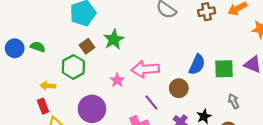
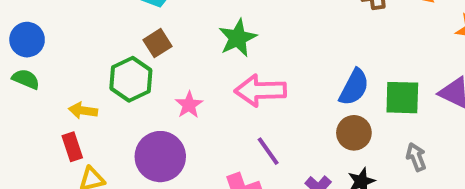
green star: (114, 39) -> (238, 38), moved
green semicircle: (38, 47) -> (26, 79), moved
pink star: (117, 80) -> (189, 105), moved
brown circle: (179, 88) -> (354, 133), moved

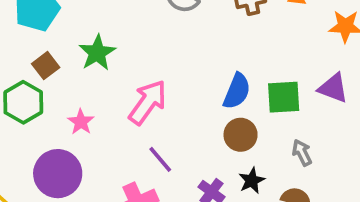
green star: (238, 38) -> (97, 53), moved
pink arrow: (260, 91) -> (148, 102), turned 132

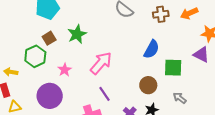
purple triangle: (333, 88) -> (201, 55), moved
blue semicircle: (237, 91) -> (152, 49), moved
gray arrow: (302, 153) -> (180, 98), turned -32

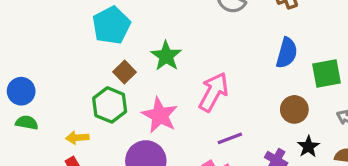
pink star: (65, 70) -> (160, 115), size x1.6
purple line: (105, 94) -> (230, 138), turned -63

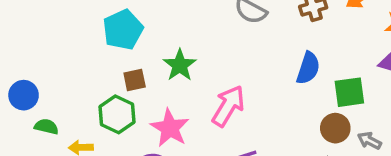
brown square: (125, 72) -> (135, 80), turned 30
brown circle: (294, 109) -> (335, 128), moved
green semicircle: (27, 123) -> (46, 127), moved

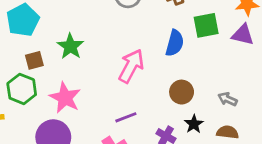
green square: (349, 92) -> (206, 25), moved
pink arrow: (228, 106) -> (131, 66), moved
brown circle: (335, 128) -> (182, 92), moved

